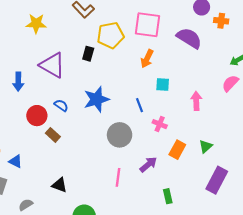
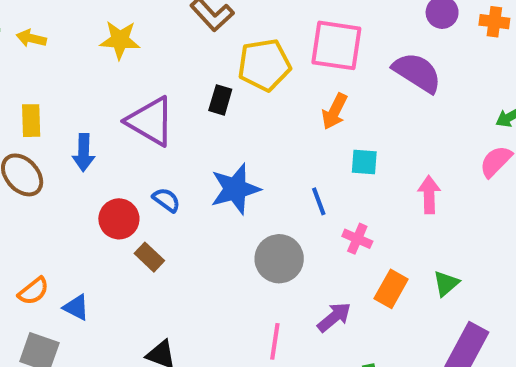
orange cross: (221, 21) -> (494, 22), moved

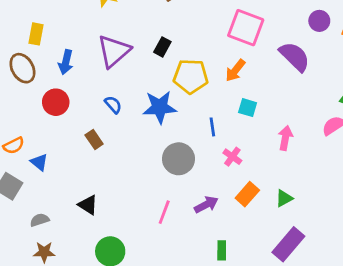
yellow pentagon: (264, 65) -> (191, 76), moved
purple triangle: (150, 121) -> (114, 51), turned 36
red circle: (119, 219) -> (56, 102), moved

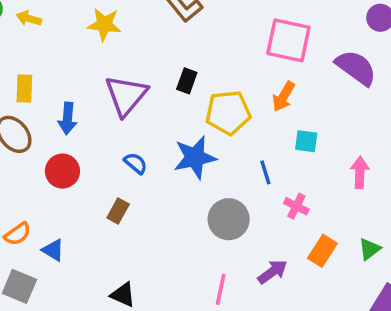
brown rectangle: (94, 140) -> (118, 211), turned 72

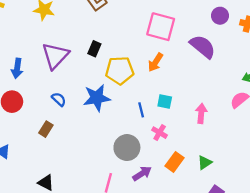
cyan square: (306, 141) -> (165, 101), moved
gray circle: (229, 219) -> (127, 148), moved

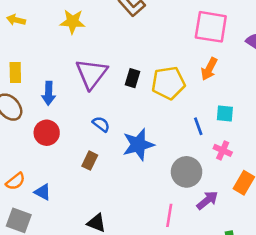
black rectangle: (94, 49) -> (133, 78), moved
blue star: (97, 98) -> (138, 145), moved

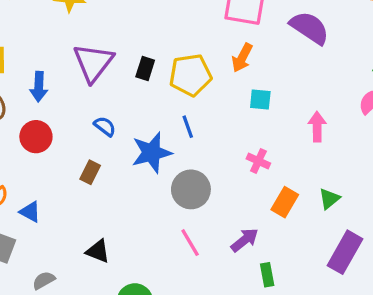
cyan square: (225, 114) -> (260, 100), moved
blue line: (198, 126) -> (188, 127), moved
gray circle: (187, 172) -> (191, 189), moved
purple arrow: (207, 200) -> (245, 240), moved
pink line: (169, 215) -> (190, 243), turned -40

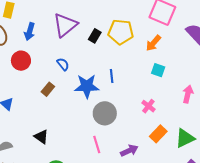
yellow pentagon: (190, 75) -> (121, 32), moved
green triangle: (329, 199) -> (185, 138), size x1.5

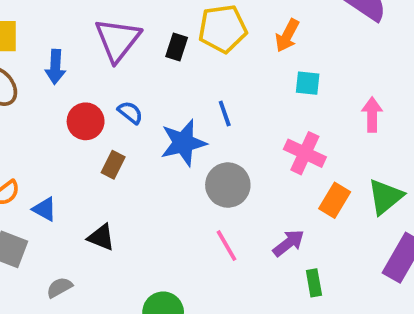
red circle: (21, 61) -> (86, 121), moved
pink cross: (148, 106) -> (305, 153), size x1.5
black triangle: (41, 137) -> (101, 237), moved

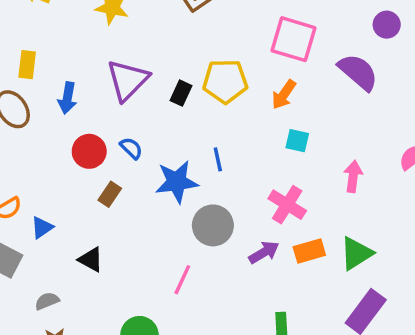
orange rectangle: (335, 200) -> (309, 251), turned 36
blue triangle: (45, 209) -> (42, 228), turned 50
purple arrow: (289, 243) -> (264, 252), moved
pink line: (226, 246) -> (182, 280), moved, turned 48

